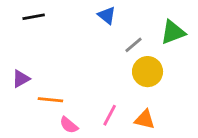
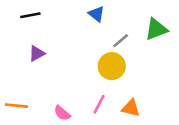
yellow circle: (148, 72) -> (112, 66), moved
purple triangle: (21, 79) -> (37, 53), moved
orange line: (50, 100) -> (16, 106), moved

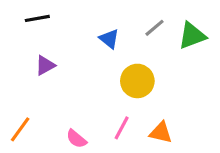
blue triangle: (96, 14) -> (109, 39), moved
gray line: (121, 41) -> (155, 28), moved
orange line: (16, 106) -> (20, 129), turned -60

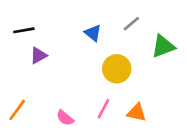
black line: (37, 18) -> (24, 30), moved
green triangle: (192, 36) -> (163, 46), moved

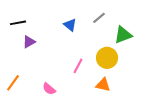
yellow circle: (117, 69) -> (107, 58), moved
pink line: (103, 109) -> (78, 66), moved

